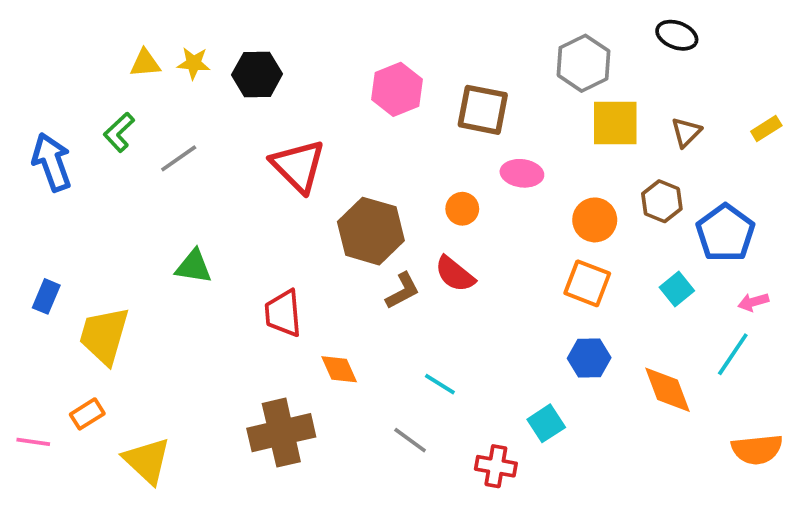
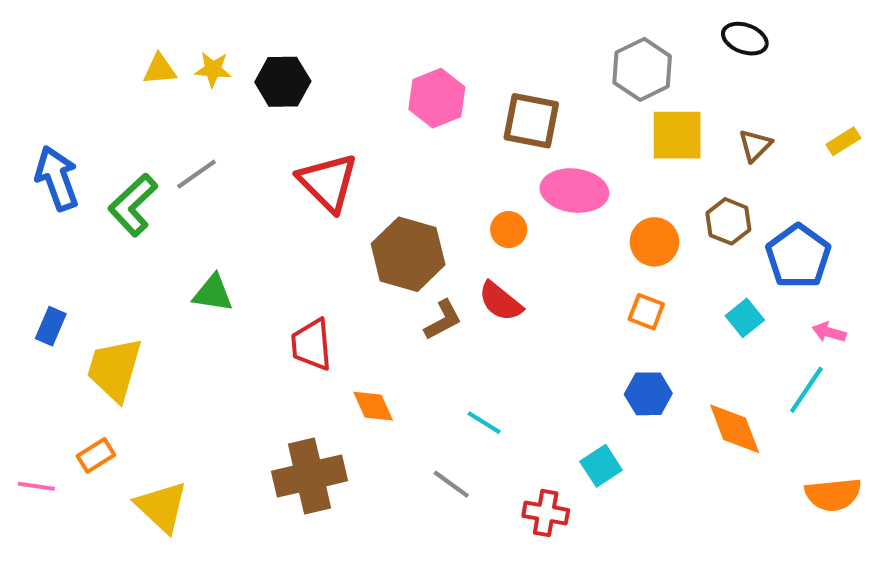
green L-shape: (119, 132) -> (133, 205), moved, size x1.4
pink ellipse: (522, 173) -> (574, 191), size x1.4
orange square: (587, 283) -> (646, 312), size x0.7
pink arrow: (753, 302) -> (829, 332), turned 32

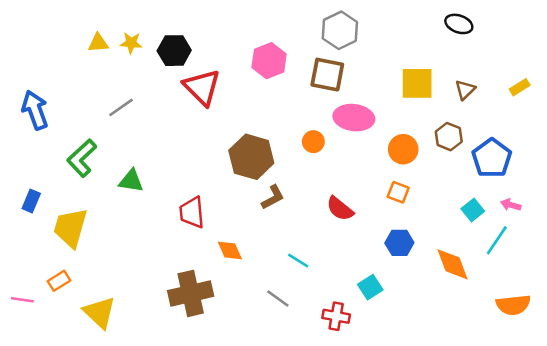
gray hexagon: (642, 69) -> (340, 30), moved
red triangle: (328, 182) -> (202, 87), moved
green L-shape: (133, 205) -> (82, 158), moved
red semicircle: (500, 301) -> (340, 209), moved
cyan square: (745, 318) -> (473, 210), moved

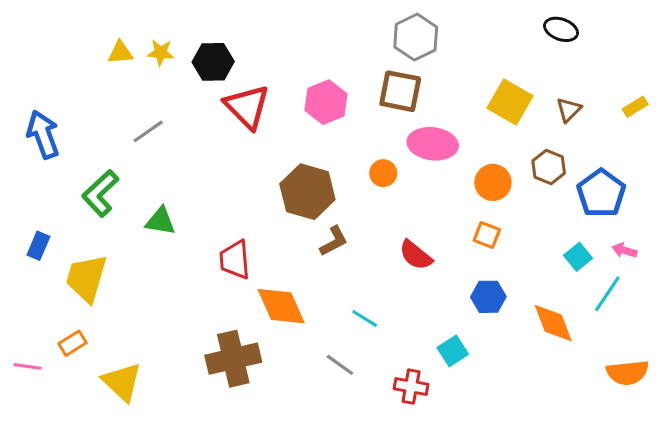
pink hexagon: (269, 61) -> (326, 102), moved
yellow square: (417, 83) -> (510, 102), turned 30
orange diamond: (230, 250) -> (281, 306), size x1.6

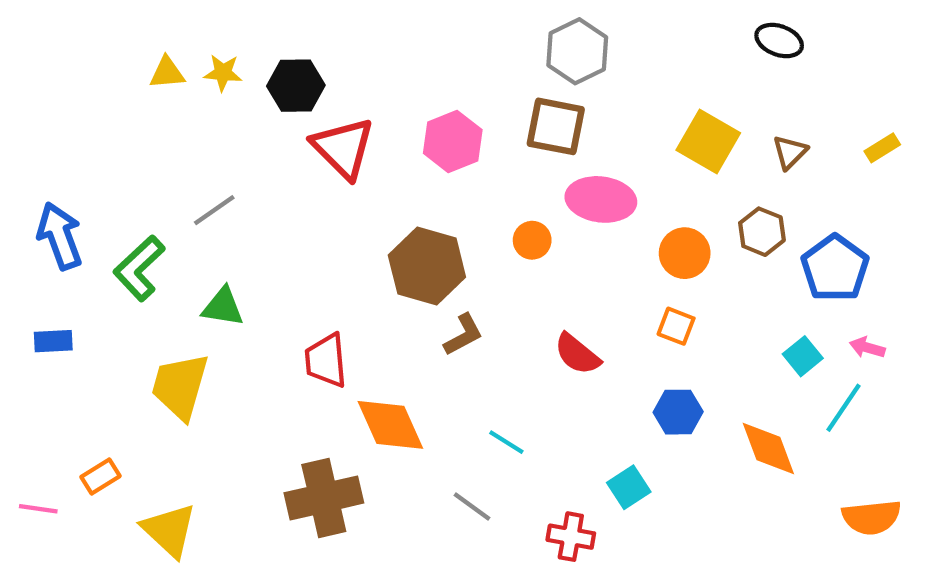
gray line: (148, 131) -> (214, 210), moved
blue arrow: (43, 135) -> (60, 236), moved
blue rectangle: (38, 246) -> (53, 341), turned 64
yellow trapezoid: (86, 278) -> (180, 386), moved

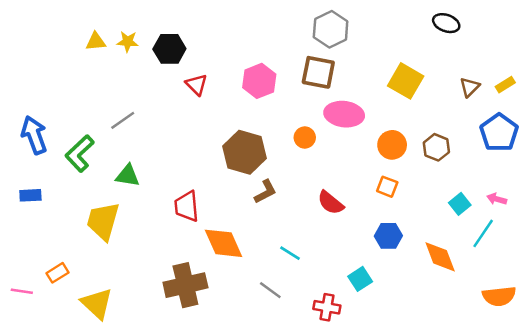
red triangle: (343, 148) -> (196, 85), size x0.6
brown triangle: (790, 152) -> (470, 87), moved
brown hexagon: (762, 232) -> (436, 147), moved
blue pentagon: (835, 268) -> (499, 133), moved

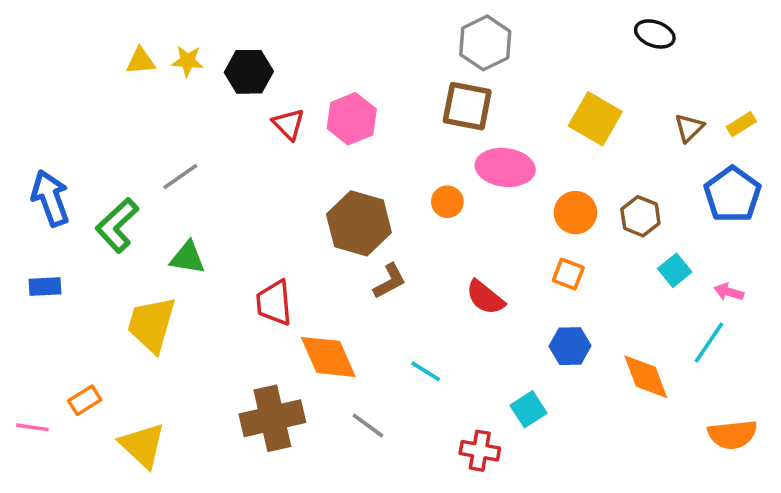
pink hexagon: (259, 81) -> (352, 119), moved
cyan square: (460, 204) -> (675, 270), moved
gray line: (270, 290) -> (368, 425), moved

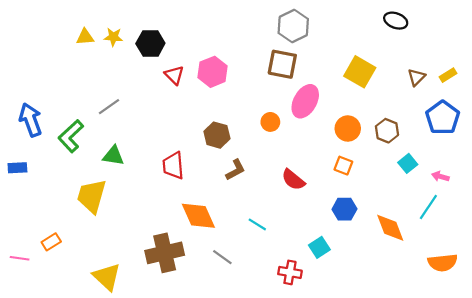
pink ellipse: (505, 167) -> (305, 101), turned -68
brown hexagon: (359, 223) -> (217, 135), size x0.7
blue rectangle: (45, 287) -> (17, 168), moved
red trapezoid: (274, 303) -> (173, 166), moved
yellow triangle: (142, 445) -> (107, 277), moved

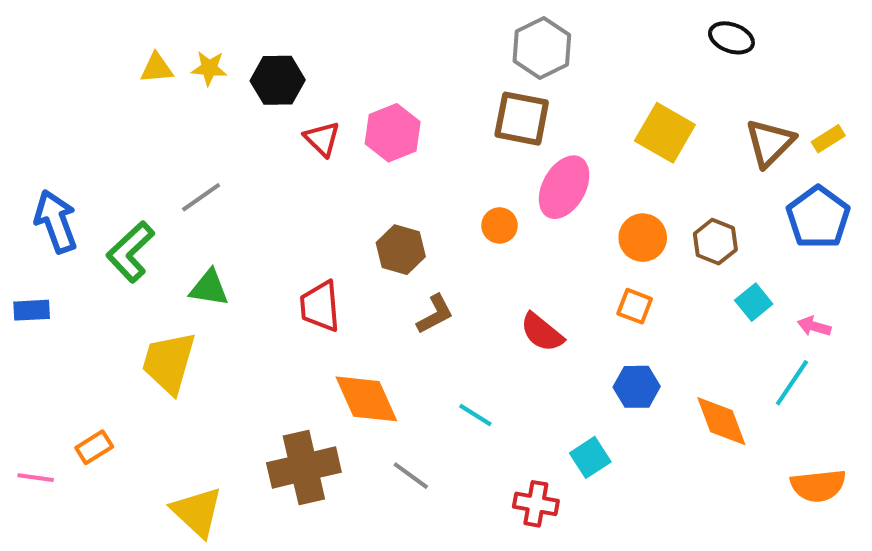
brown triangle: (416, 77) -> (770, 143), size x1.5

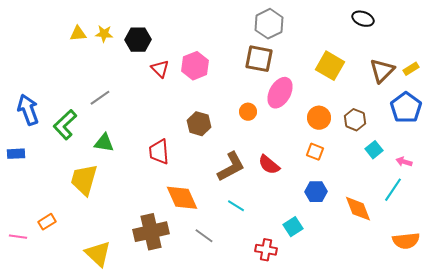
brown L-shape: (435, 314) -> (231, 167), moved, size x1.5

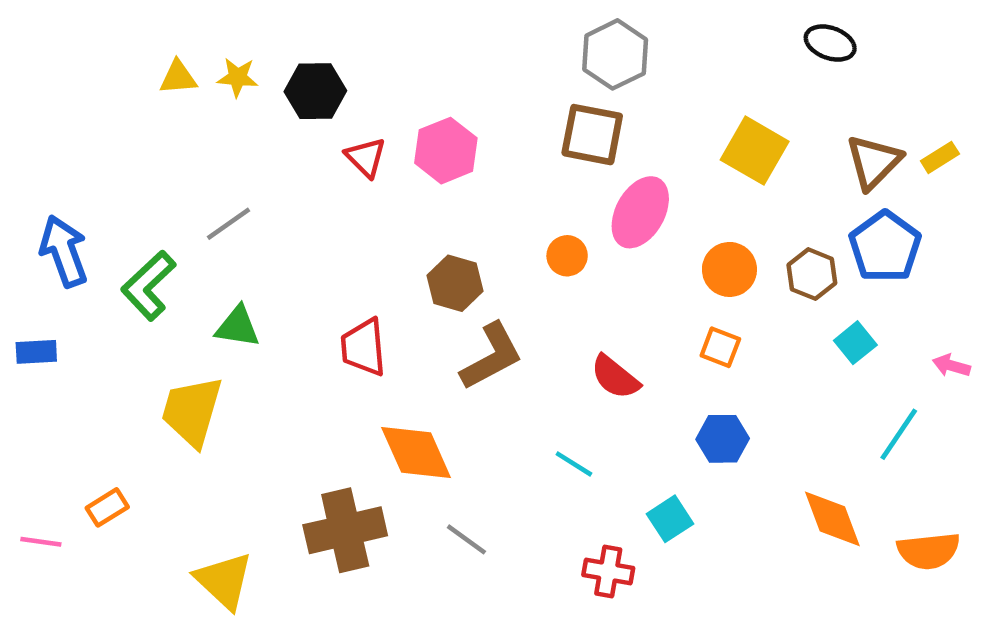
blue pentagon: (406, 108) -> (885, 247), moved
pink arrow: (404, 162) -> (951, 366), moved
brown L-shape: (231, 167) -> (492, 356), moved
cyan line: (236, 206) -> (574, 464), moved
orange diamond: (358, 209) -> (832, 519), moved

